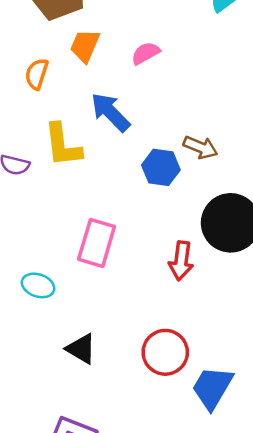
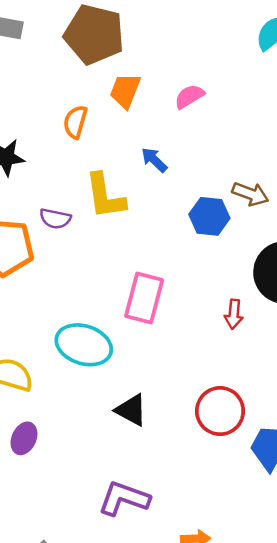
blue arrow: (110, 112) -> (154, 160), size x0.6
red arrow: (181, 261) -> (234, 314), size x0.7
cyan ellipse: (38, 285) -> (84, 345), size x1.6

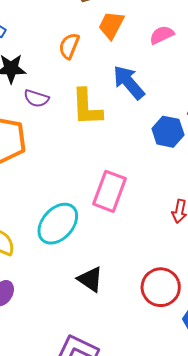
blue arrow: (154, 160) -> (129, 82), size x1.6
purple semicircle: (55, 219) -> (36, 98), moved
cyan ellipse: (84, 345) -> (58, 224), turned -72

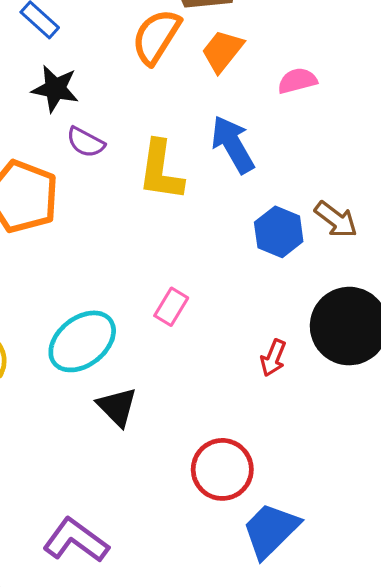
orange semicircle: (69, 46) -> (156, 37), moved, size x1.4
pink rectangle: (109, 191) -> (171, 307), size x0.6
black triangle: (90, 279) -> (117, 407), moved

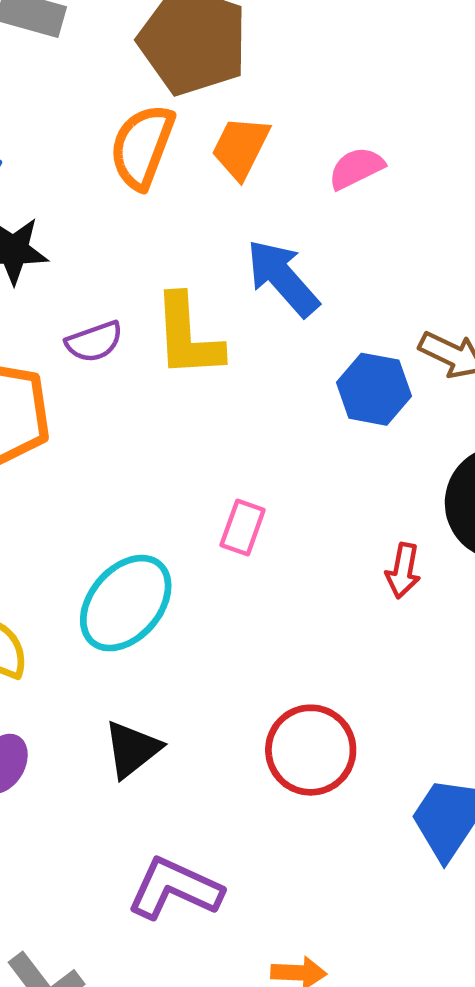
purple semicircle: (86, 142) -> (94, 342), moved, turned -36
black triangle: (117, 407) -> (132, 749), moved, turned 48
red circle: (222, 469) -> (311, 750), moved

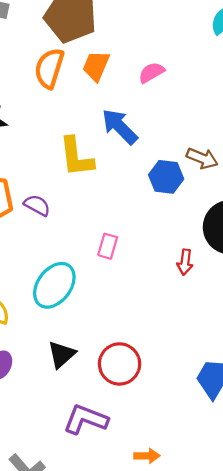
purple semicircle: (94, 342) -> (37, 205), moved, turned -128
red circle: (311, 750) -> (120, 364), moved

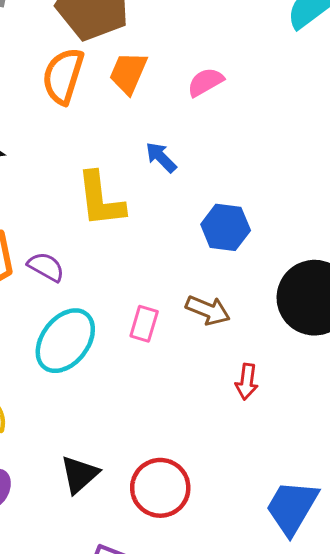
blue arrow: (120, 127) -> (161, 157), size x0.6
brown arrow: (202, 158) -> (208, 310), moved
red arrow: (185, 262) -> (247, 382), moved
cyan ellipse: (54, 285) -> (65, 341), moved

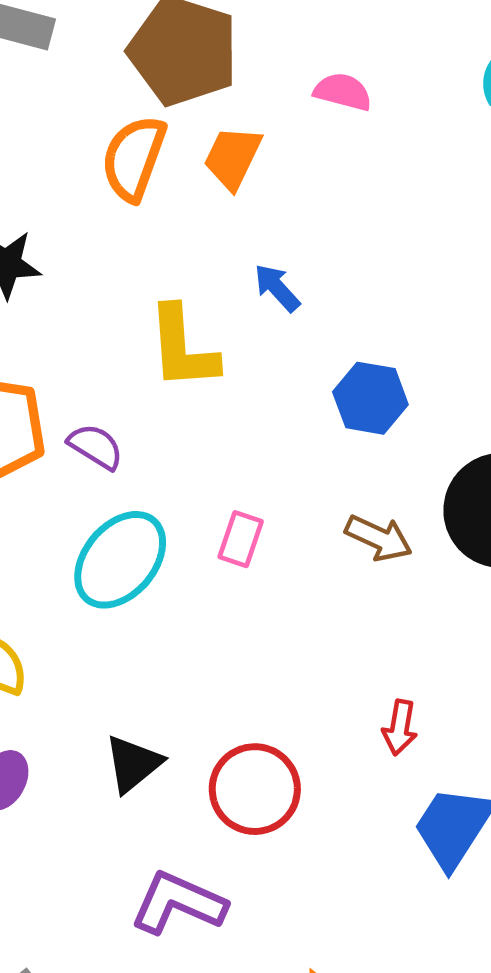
pink semicircle: (205, 82) -> (343, 92), moved, turned 42
brown arrow: (208, 310) -> (379, 538), moved
red arrow: (247, 382) -> (400, 728), moved

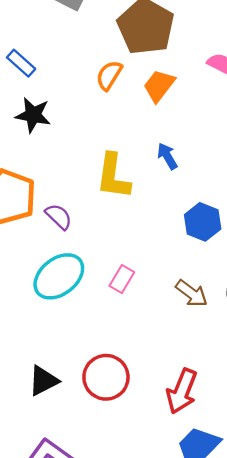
orange semicircle: (134, 158) -> (109, 75), size x0.7
red arrow: (400, 728) -> (182, 391), size x1.6
red circle: (255, 789) -> (106, 377), moved

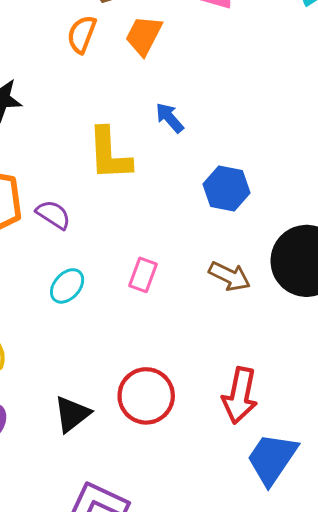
cyan ellipse: (59, 276) -> (67, 286), size x0.6

